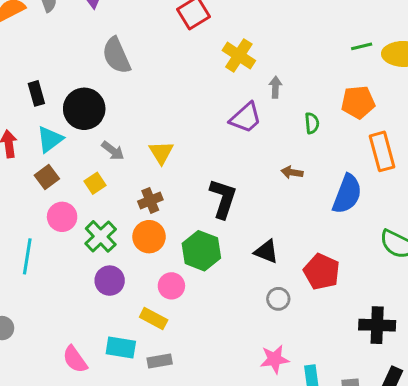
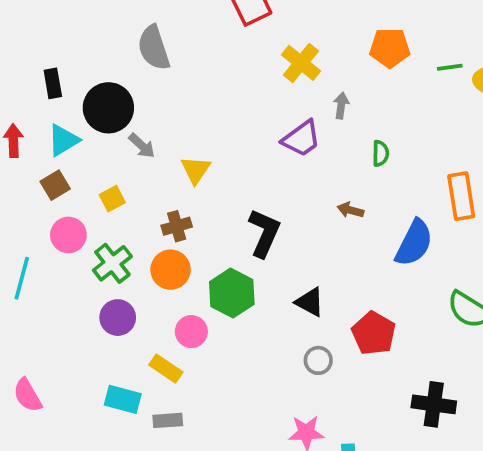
orange pentagon: (358, 102) -> (390, 48), moved
gray arrow: (113, 151) -> (142, 146), moved
pink semicircle: (75, 359) -> (27, 395), moved

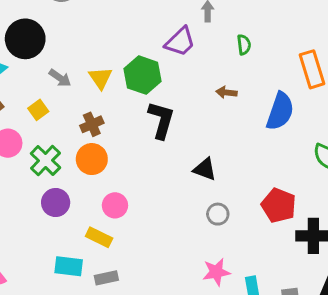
gray arrow: (142, 146) -> (60, 78), moved
green hexagon: (232, 293) -> (142, 75), moved
red pentagon: (374, 333) -> (279, 205), moved

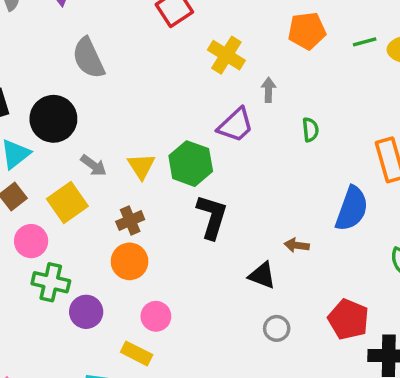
brown arrow: (226, 92) -> (297, 245), moved
yellow square: (38, 110) -> (67, 202), size x1.6
green cross: (45, 161) -> (51, 282), moved, turned -32

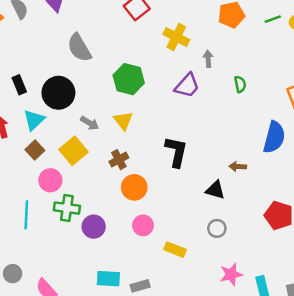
green hexagon: (191, 164) -> (129, 79), moved
orange circle: (130, 261) -> (134, 187), moved
gray circle: (277, 328) -> (217, 228), moved
yellow rectangle: (137, 353) -> (175, 250), moved

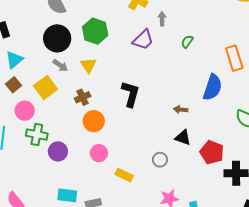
green semicircle: (240, 84) -> (187, 42), turned -136
black circle: (58, 93) -> (57, 38), moved
black triangle: (215, 190) -> (183, 138), moved

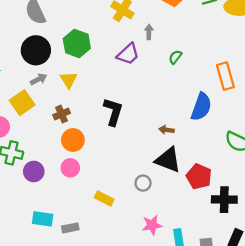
gray arrow: (60, 65) -> (39, 79), turned -63
black triangle: (183, 138) -> (168, 160), size x1.5
pink circle: (99, 153) -> (70, 168), moved

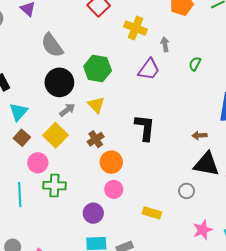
purple circle: (34, 172) -> (93, 213), moved

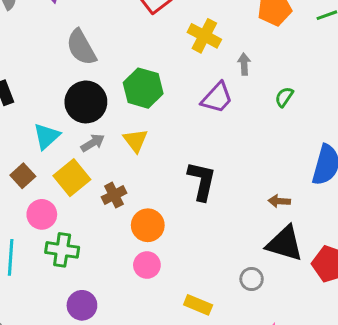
cyan triangle: (19, 112) -> (47, 136), moved
brown cross: (96, 139) -> (114, 195), moved
purple circle: (93, 213) -> (82, 305), moved

